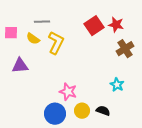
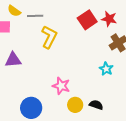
yellow semicircle: (33, 39) -> (14, 11), moved
cyan star: (117, 85) -> (106, 69), moved
blue circle: (55, 114) -> (31, 108), moved

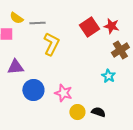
blue circle: (31, 108) -> (33, 90), moved

